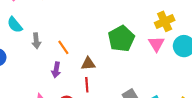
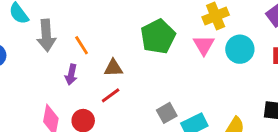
gray arrow: (36, 41) -> (46, 35), size x1.5
red line: (87, 85) -> (111, 95), turned 56

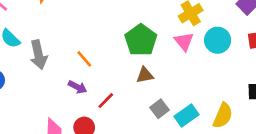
orange line: (82, 45) -> (84, 59), moved
brown triangle: (113, 68) -> (145, 75), moved
purple arrow: (71, 75) -> (78, 87), moved, turned -66

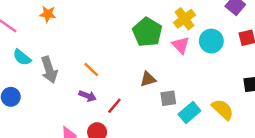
green pentagon: (141, 40) -> (147, 32), moved
gray square: (160, 109) -> (168, 98), moved, turned 35
yellow semicircle: (223, 116) -> (223, 109), turned -65

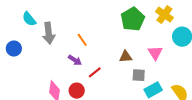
yellow cross: (184, 19) -> (164, 15), turned -30
pink triangle: (181, 45) -> (155, 53), moved

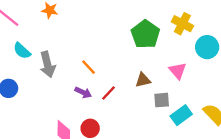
red line: (95, 72) -> (108, 93), moved

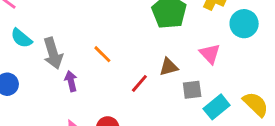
purple arrow: (83, 92) -> (71, 81), moved, turned -126
red line: (108, 93) -> (139, 83), moved

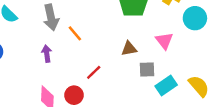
gray arrow: (53, 53) -> (51, 17), moved
red line: (139, 83) -> (94, 72), moved

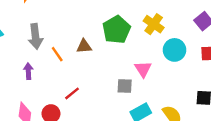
brown triangle: (129, 49) -> (84, 46), moved
gray square: (147, 70) -> (125, 86), moved

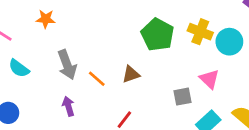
yellow cross: (154, 24) -> (200, 32), moved
brown triangle: (84, 46) -> (131, 74), moved
pink triangle: (143, 69) -> (209, 79), moved

